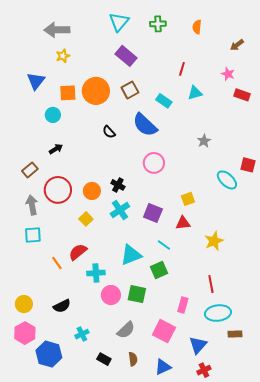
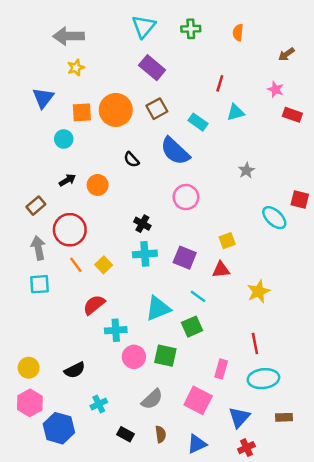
orange circle: (92, 191) -> (98, 185), moved
cyan cross: (120, 210) -> (145, 254), turned 30
orange line: (57, 263) -> (76, 265), moved
brown rectangle: (235, 334) -> (284, 417), moved

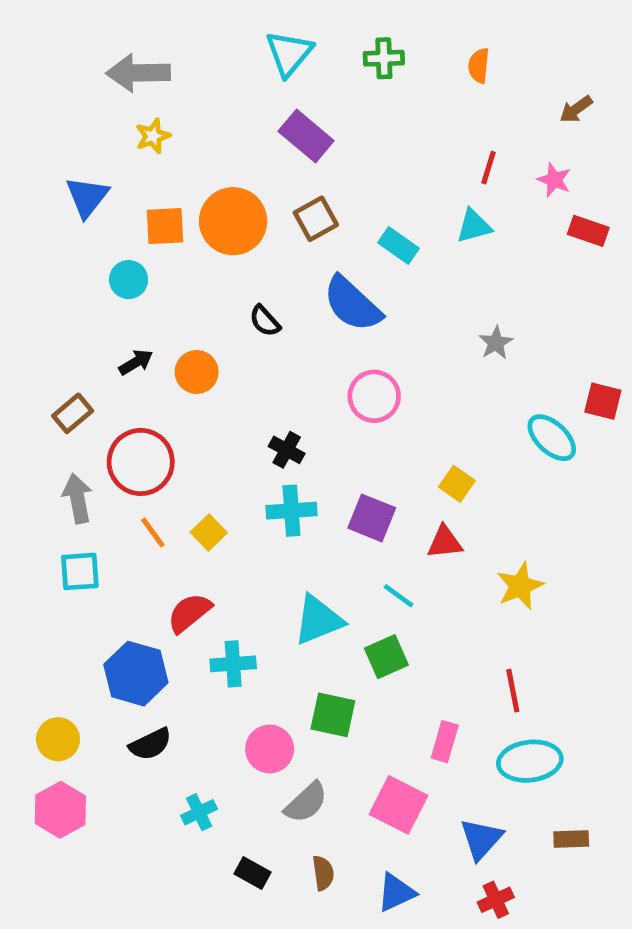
red line: (220, 83) -> (488, 168), moved
yellow square: (227, 241) -> (457, 484), turned -35
pink circle: (134, 357) -> (270, 749), moved
blue hexagon: (59, 428) -> (136, 674), moved

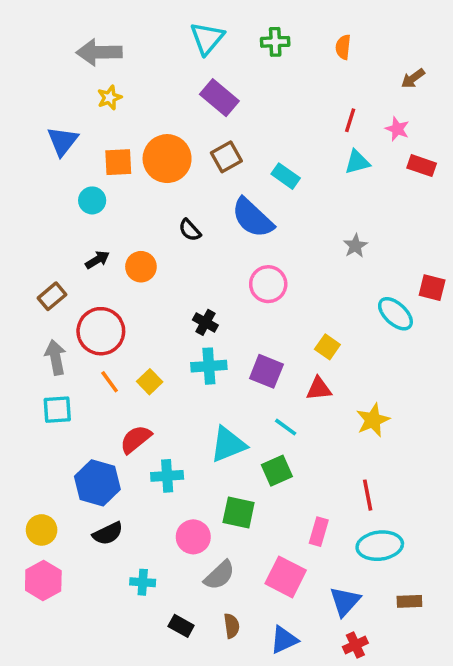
cyan triangle: (474, 226) -> (357, 162), moved
cyan cross: (199, 812) -> (143, 582), turned 30

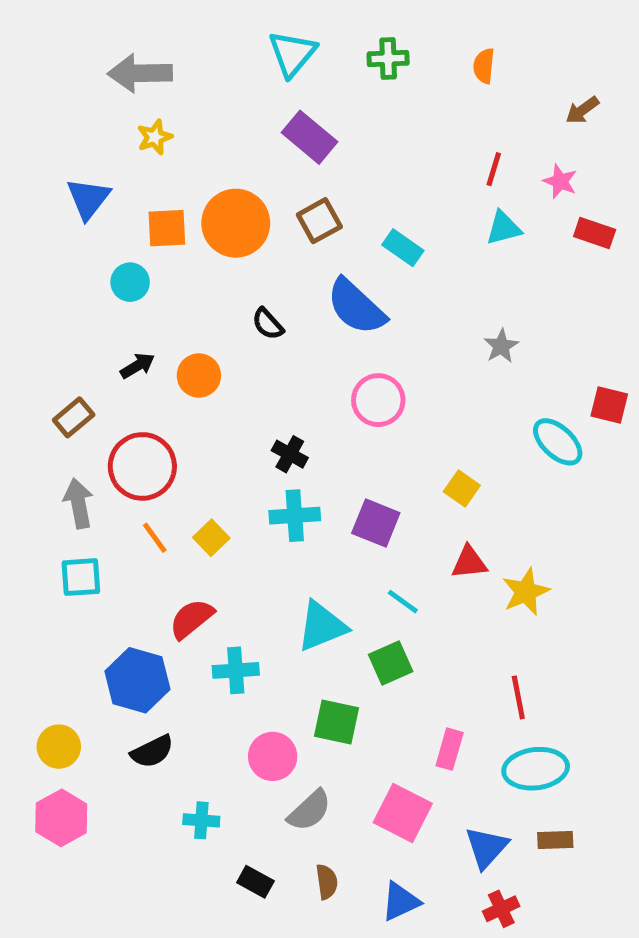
red triangle: (319, 389) -> (469, 562), moved
brown rectangle: (409, 601) -> (555, 840), moved

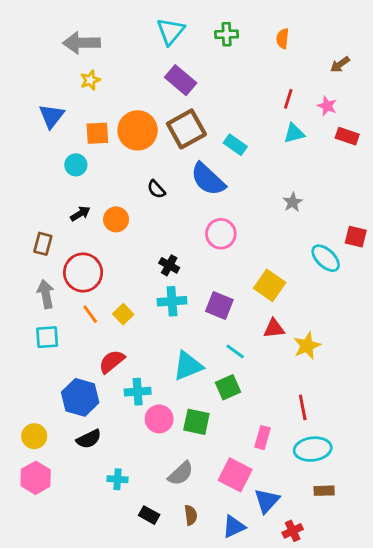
brown square: (319, 221) -> (186, 129), size x1.5
brown rectangle: (74, 417) -> (43, 244), turned -35
yellow square: (462, 489) -> (270, 285), size x1.5
pink circle: (273, 756) -> (159, 419), moved
blue triangle: (486, 847) -> (267, 501), moved

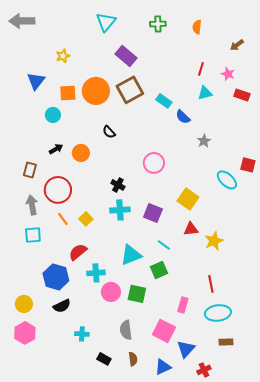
cyan triangle: (171, 31) -> (106, 22), moved
gray arrow: (82, 43) -> (22, 21), moved
blue semicircle: (208, 179) -> (183, 117), moved, size x0.6
gray semicircle: (181, 473) -> (126, 330), turned 126

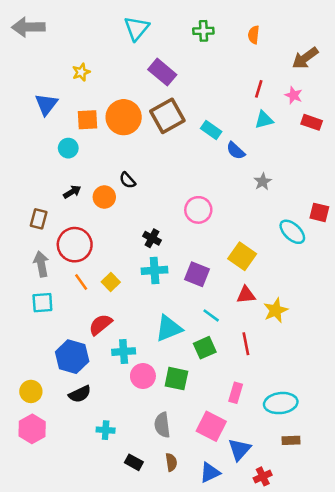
brown arrow: (237, 45) -> (305, 58), size x1.5
black semicircle: (109, 132) -> (127, 180), moved
red line: (211, 284) -> (246, 344), moved

